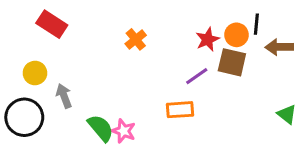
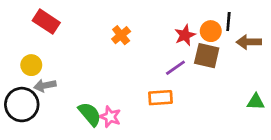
gray arrow: (64, 96) -> (45, 86), moved, turned -80
green triangle: (287, 114) -> (256, 102), turned -36

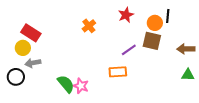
red rectangle: (46, 22) -> (31, 33), moved
red star: (185, 35) -> (126, 15), moved
brown arrow: (249, 42) -> (186, 49), moved
black circle: (22, 105) -> (16, 77), size x0.7

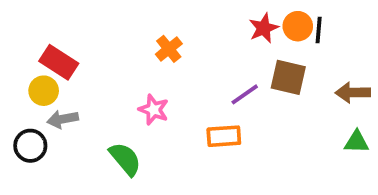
red star: (126, 15) -> (264, 28), moved
orange circle: (155, 23) -> (298, 26), moved
pink star: (81, 86) -> (154, 110), moved

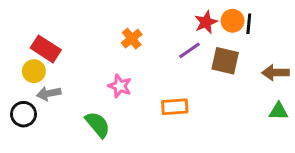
purple line: (245, 94) -> (190, 50), moved

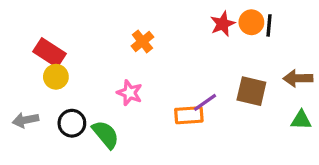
purple line: (190, 50) -> (205, 102), moved
brown square: (225, 61) -> (251, 91), moved
yellow circle: (34, 71) -> (56, 77), moved
gray arrow: (49, 93) -> (25, 120), moved
black circle: (23, 114) -> (72, 123), moved

